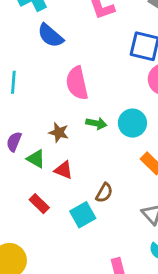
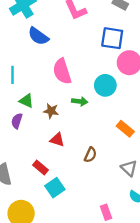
cyan circle: (132, 123) -> (105, 85), moved
green triangle: (36, 159) -> (26, 101), moved
cyan square: (83, 215) -> (55, 188), moved

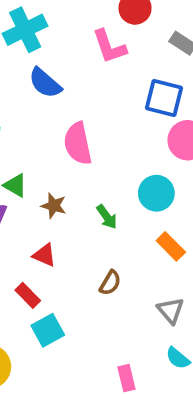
cyan circle: (105, 85) -> (156, 193), moved
green arrow: (80, 101) -> (107, 217), moved, turned 42
red triangle: (57, 140) -> (44, 255), moved

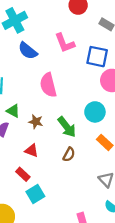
pink L-shape: (109, 47) -> (65, 43), moved
green arrow: (107, 217) -> (67, 127), size x1.5
brown semicircle: (110, 283) -> (69, 154), moved

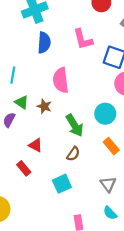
blue semicircle: (28, 51) -> (44, 43), turned -132
brown star: (36, 122) -> (44, 106), moved
cyan square: (35, 194) -> (62, 184), moved

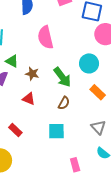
brown star: (44, 106) -> (32, 74), moved
red rectangle: (24, 168) -> (15, 130), moved
cyan square: (62, 184) -> (56, 131), turned 30

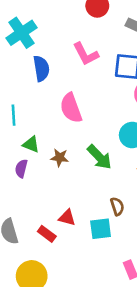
red triangle: (29, 99) -> (67, 218), moved
brown semicircle: (64, 103) -> (117, 206), moved, turned -40

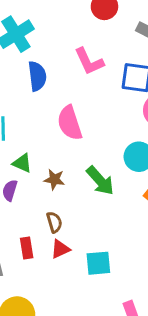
brown semicircle: (117, 206) -> (54, 222), moved
red triangle: (67, 218) -> (60, 249), turned -42
red rectangle: (47, 234) -> (27, 248), moved, turned 42

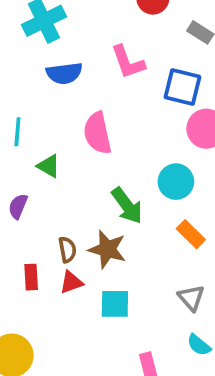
blue semicircle: (37, 76) -> (64, 73), turned 84
green triangle: (22, 163) -> (49, 166), moved
brown star: (54, 179) -> (107, 249), moved, size x1.5

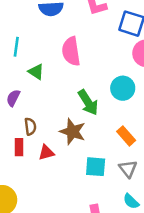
orange rectangle: (191, 234) -> (126, 136), moved
brown semicircle: (67, 250) -> (30, 127), moved
cyan square: (115, 304) -> (96, 167), moved

